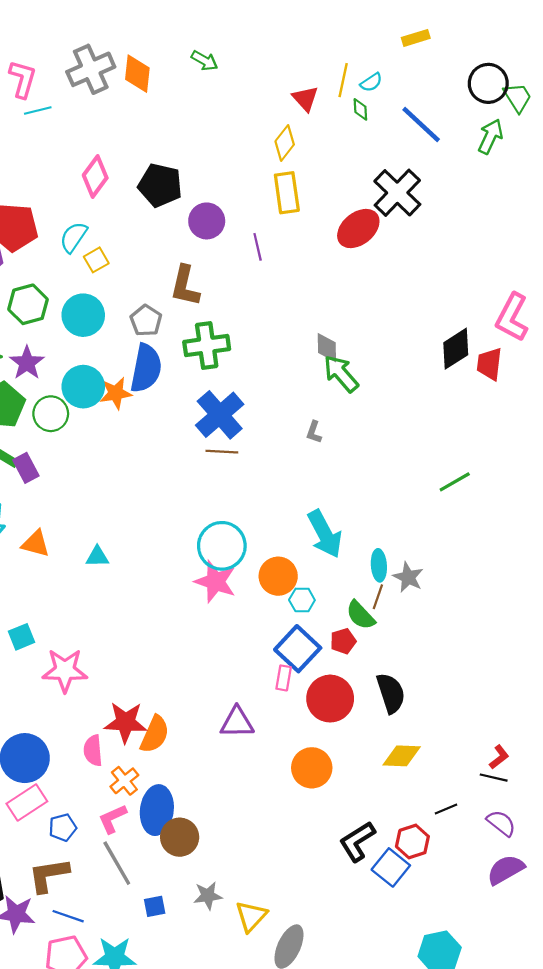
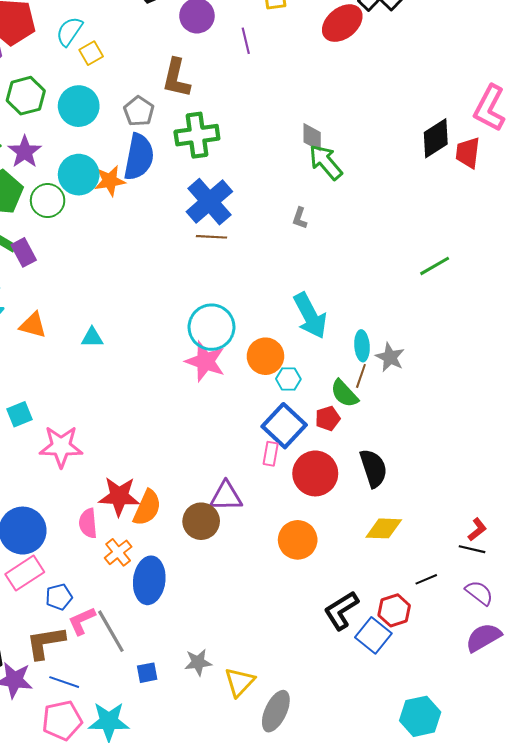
pink L-shape: (112, 819) -> (82, 621), moved
brown circle: (180, 837) -> (201, 521), moved

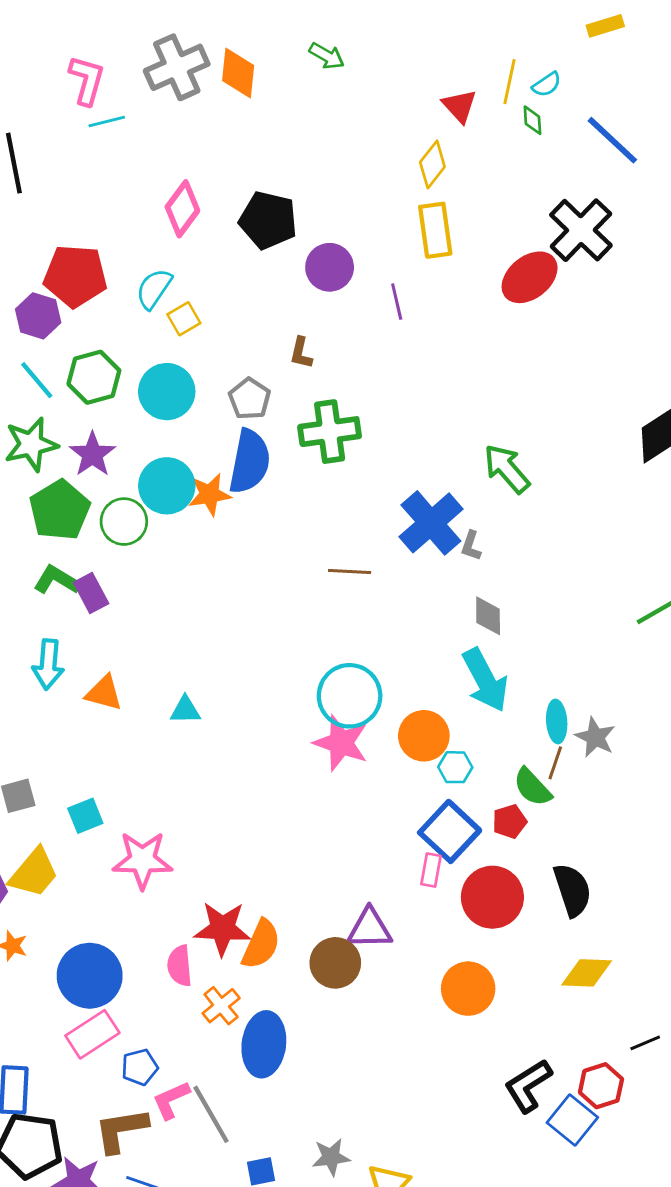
brown L-shape: (176, 78) -> (301, 353), size x0.6
gray diamond: (312, 137) -> (488, 616), moved
blue cross: (209, 202) -> (431, 523), moved

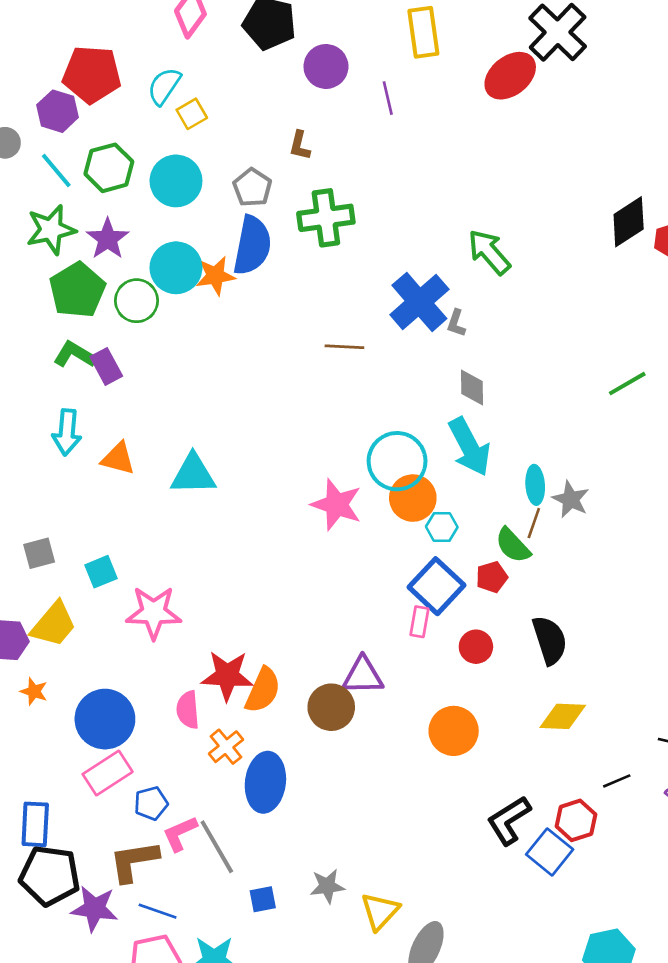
cyan circle: (350, 696) -> (397, 461), moved
cyan triangle: (185, 710) -> (193, 474), size x1.6
red circle: (492, 897) -> (476, 647), size x0.6

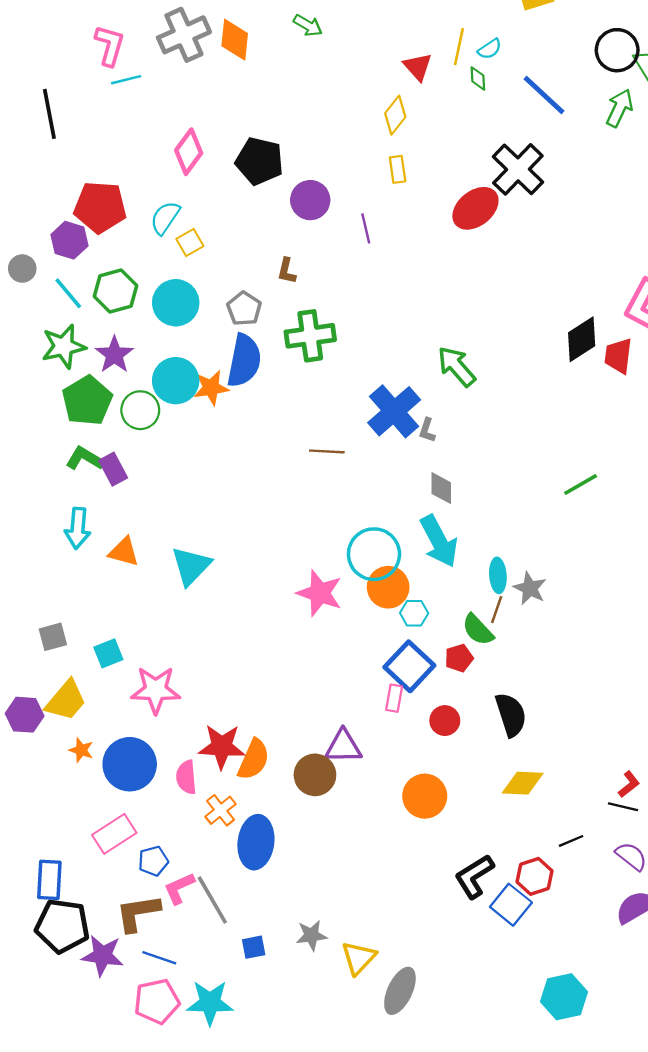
yellow rectangle: (423, 32) -> (398, 169), size x0.6
cyan triangle: (193, 474) -> (191, 566), turned -45
orange star: (34, 691) -> (81, 750), moved
blue circle: (105, 719) -> (130, 764), moved

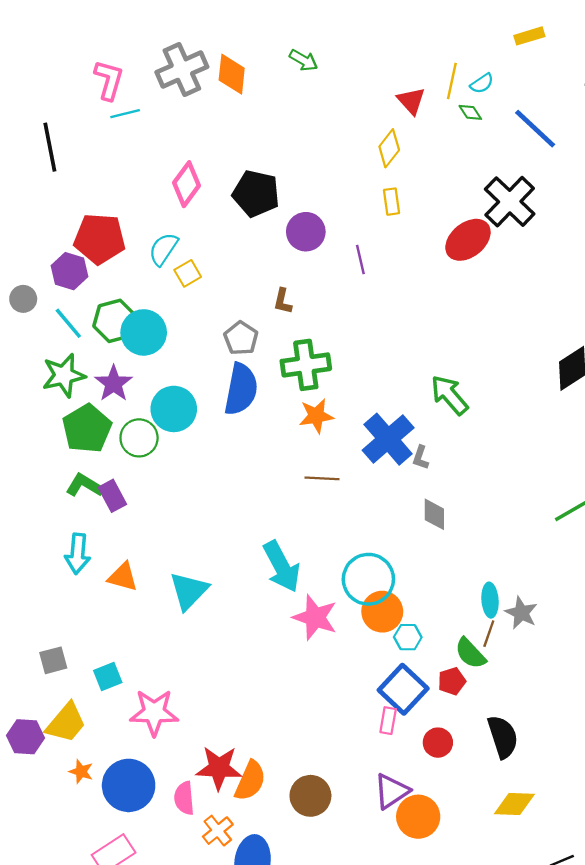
green diamond: (478, 78) -> (470, 112), turned -30
cyan circle: (176, 303) -> (144, 332), moved
orange star: (211, 388) -> (316, 416), moved
cyan arrow: (439, 541) -> (281, 566), moved
purple triangle: (343, 747) -> (392, 791), moved, turned -33

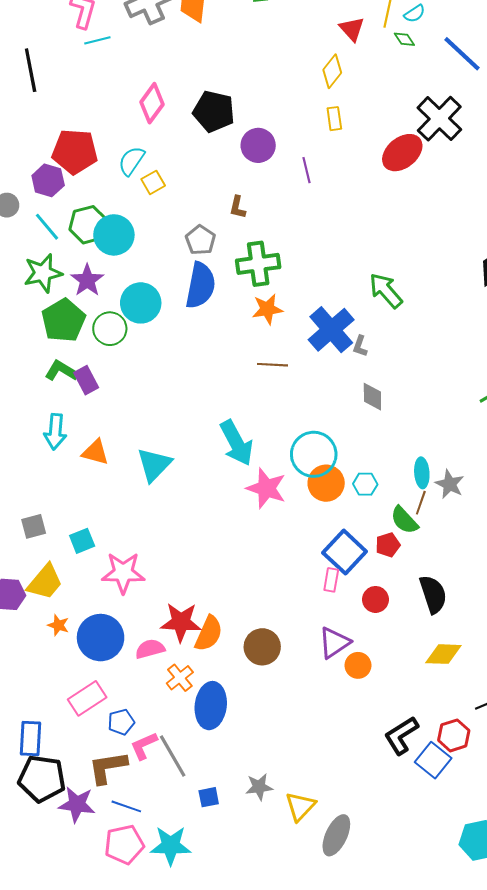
cyan hexagon: (408, 637) -> (365, 484), moved
pink semicircle: (184, 798) -> (150, 649), turned 80
orange circle: (418, 817) -> (358, 665), size x0.7

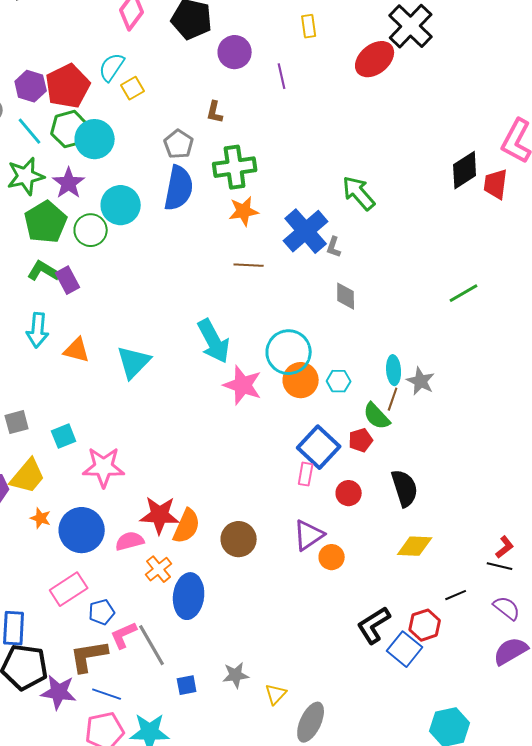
red pentagon: (75, 152) -> (68, 86), moved, turned -30
yellow triangle: (300, 806) -> (276, 694), size x0.7

